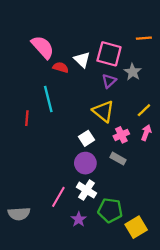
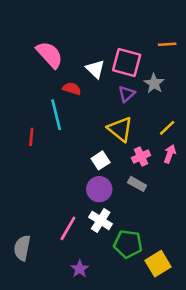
red semicircle: (61, 67) -> (72, 89), moved
gray semicircle: (19, 214) -> (22, 248), turned 105
purple star: (79, 219) -> (80, 269), moved

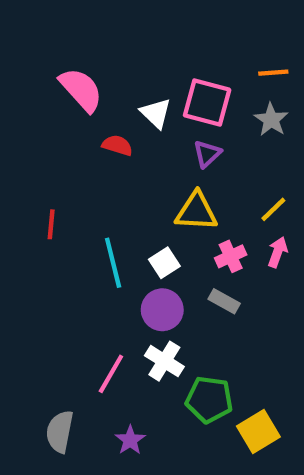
gray star: (154, 83) -> (271, 120), moved
cyan line: (56, 115) -> (113, 263), moved
yellow triangle: (120, 129) -> (196, 212), turned -36
gray semicircle: (22, 248) -> (60, 432), moved

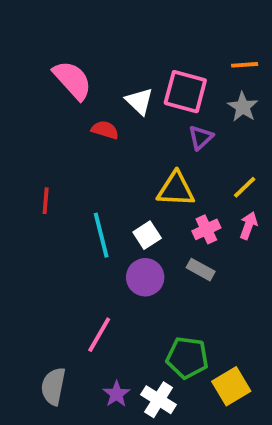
purple triangle: (207, 154) -> (201, 138), moved
white cross: (164, 361) -> (159, 400), moved

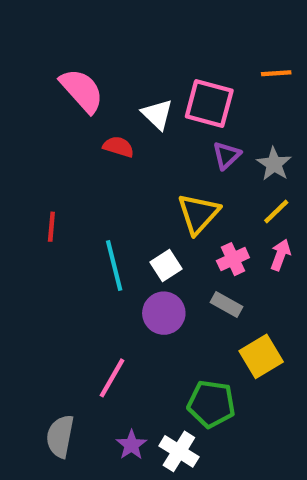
gray star: (243, 107) -> (274, 164), moved
yellow triangle: (176, 189) -> (198, 214), turned -51
yellow square: (231, 386) -> (261, 356), moved

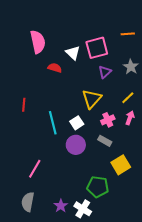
pink semicircle: (82, 91) -> (38, 42), turned 30
pink square: (209, 103) -> (97, 48), turned -30
gray star: (274, 164) -> (131, 67), moved
pink line: (112, 378) -> (35, 169), moved

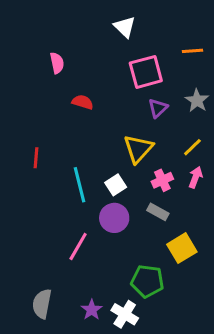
pink semicircle: (38, 42) -> (57, 63), size x0.6
white triangle: (73, 53) -> (125, 27), moved
pink line: (35, 169) -> (78, 247), moved

